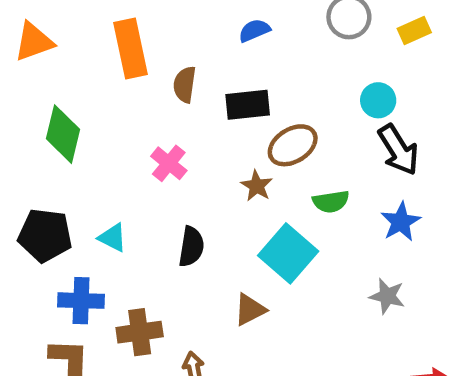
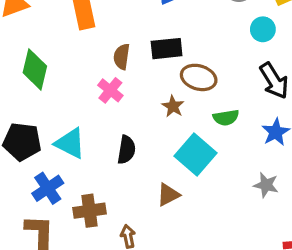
brown semicircle: (185, 85) -> (122, 57), moved
cyan circle: (378, 100) -> (263, 29), moved
brown ellipse: (293, 145) -> (199, 77), turned 48
cyan triangle: (113, 238) -> (70, 143), size x1.5
blue cross: (81, 301) -> (48, 188), turned -36

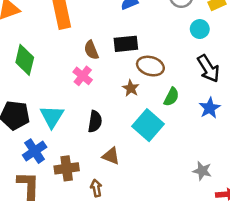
brown semicircle: (122, 57) -> (91, 50), turned -30
green semicircle: (226, 118) -> (171, 97), turned -54
cyan triangle: (70, 143) -> (52, 117), turned 35
gray star: (266, 185) -> (202, 171), moved
brown triangle: (168, 195) -> (111, 156), moved, turned 48

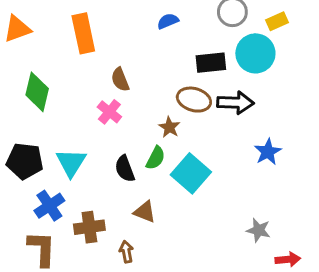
cyan circle: (200, 29) -> (255, 53), size x1.6
black rectangle: (126, 44) -> (211, 63), moved
black arrow: (208, 68) -> (235, 103), moved, turned -56
green semicircle: (171, 97) -> (156, 158), moved
black semicircle: (95, 121) -> (125, 169), turned 150

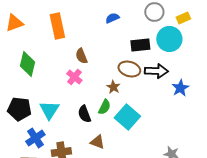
blue star: (268, 152) -> (180, 88), moved

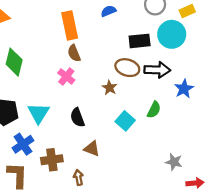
orange rectangle: (57, 26) -> (70, 25), moved
green semicircle: (104, 107) -> (154, 110), moved
cyan square: (127, 117) -> (125, 121), size x0.7

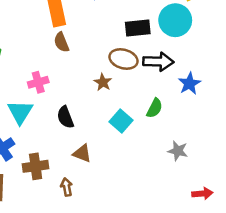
pink cross: (66, 76) -> (38, 82), moved, turned 35
gray star: (174, 162) -> (178, 151), moved

